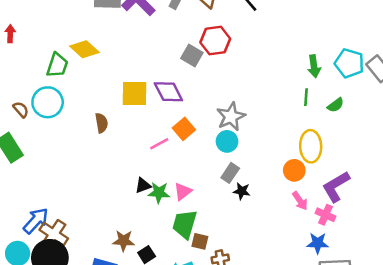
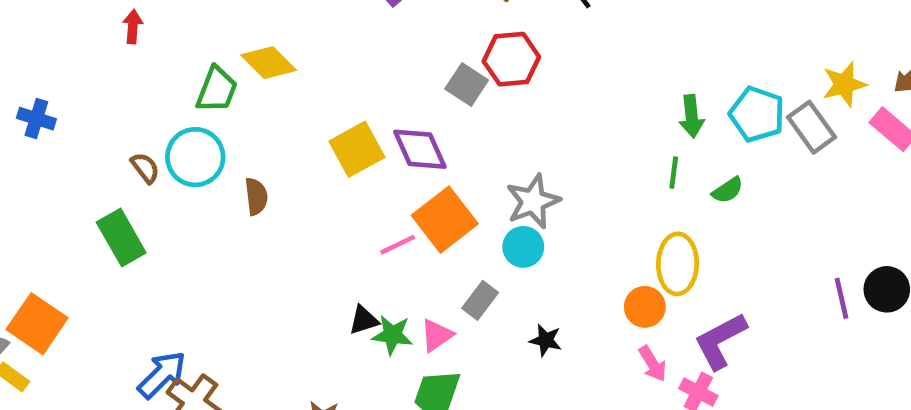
yellow square: (135, 93) -> (357, 149), turned -32
brown semicircle: (102, 123) -> (256, 196), moved
orange square: (184, 129) -> (445, 220), size x1.5
gray rectangle: (230, 173) -> (480, 300), moved

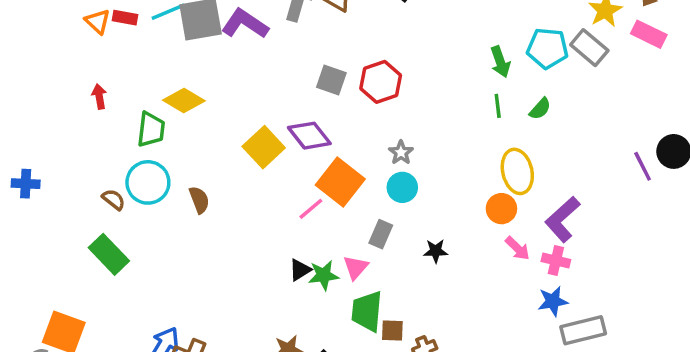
red arrow: (133, 27) -> (99, 96), moved
red hexagon: (511, 59) -> (381, 82), moved
gray star: (533, 201) -> (401, 153), size x0.6

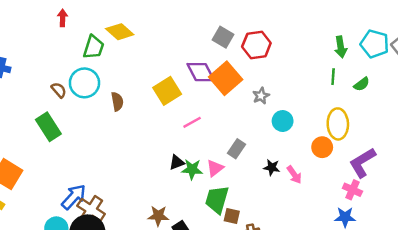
yellow square: (264, 147) -> (167, 91), moved
orange square: (340, 182) -> (226, 78), moved
cyan circle: (402, 187) -> (283, 121), moved
pink arrow: (517, 248) -> (294, 175), moved

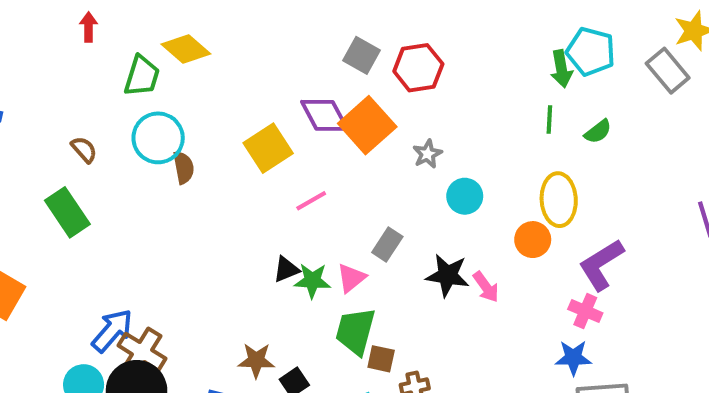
cyan pentagon: (375, 44) -> (591, 52), moved
cyan circle: (84, 83) -> (158, 138), moved
black star: (272, 167) -> (448, 275), size x1.5

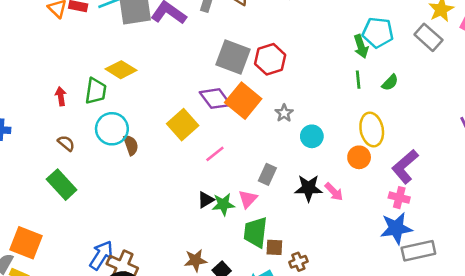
red arrow: (89, 27) -> (61, 96), moved
gray square: (362, 55) -> (233, 57), size x1.5
blue star: (573, 358) -> (396, 228), size x1.4

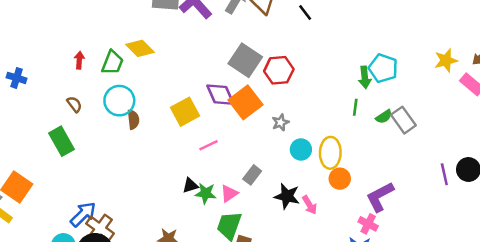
gray rectangle: (428, 37) -> (403, 120), moved
yellow ellipse: (372, 129) -> (330, 153), moved

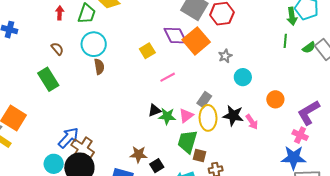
yellow square: (185, 112) -> (147, 51), size x0.7
brown semicircle: (133, 120) -> (99, 67), moved
yellow ellipse: (330, 153) -> (208, 118), moved

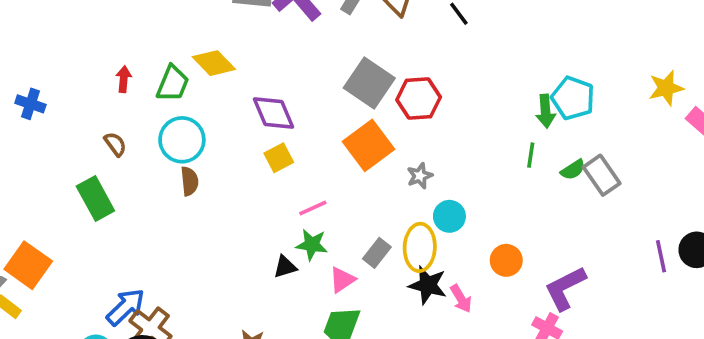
purple diamond: (175, 36) -> (274, 113), moved
green star: (167, 116) -> (312, 245), moved
yellow ellipse: (208, 118) -> (420, 247), moved

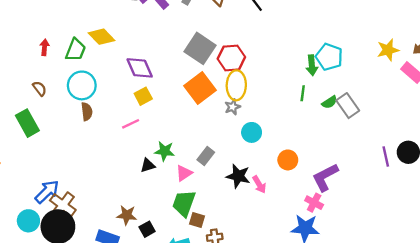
pink line: (313, 208) -> (131, 124), moved
yellow ellipse: (420, 247) -> (236, 85), moved

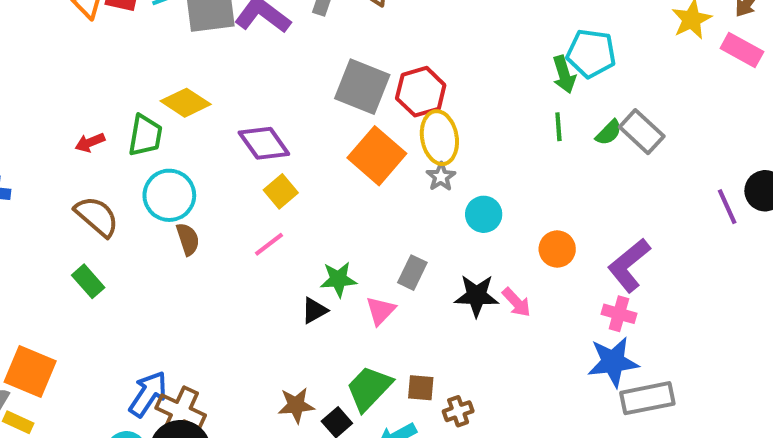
red arrow: (44, 47) -> (90, 142), turned -105
brown semicircle: (40, 89) -> (97, 216), size x1.6
green rectangle: (27, 123) -> (88, 281), size x0.7
green trapezoid: (184, 203) -> (369, 388), moved, turned 36

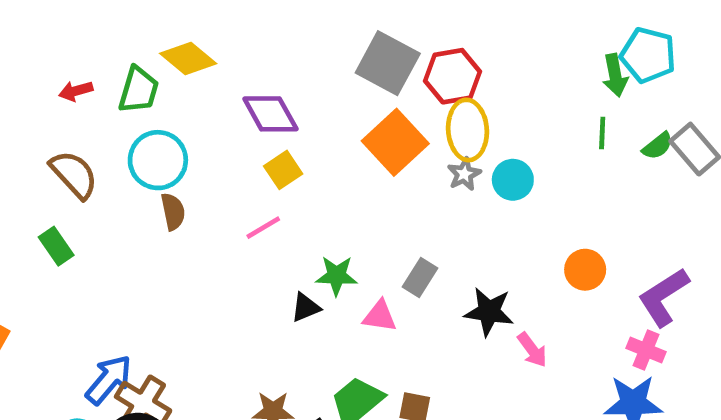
cyan circle: (484, 214) -> (513, 180), moved
pink arrow: (516, 302) -> (532, 350), moved
pink triangle: (381, 311) -> (380, 316), turned 48

